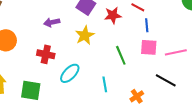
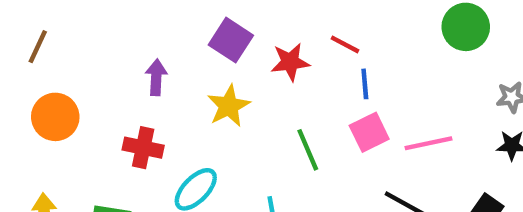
purple arrow: (52, 22) -> (156, 77), turned 105
pink square: (149, 47) -> (369, 132), turned -30

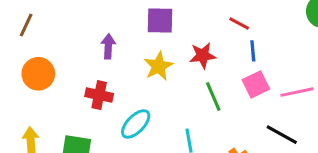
purple square: (231, 40) -> (160, 21), turned -32
red star: (290, 62) -> (203, 56), moved

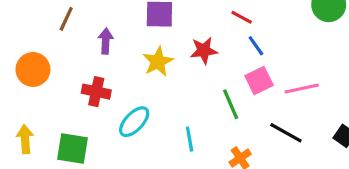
brown line: (26, 25) -> (66, 19), moved
blue line: (253, 51) -> (256, 46), turned -30
green line: (213, 97) -> (231, 104), moved

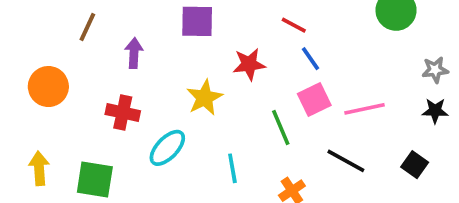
yellow star: (158, 62) -> (205, 98), moved

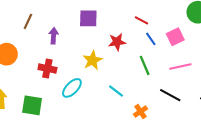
pink square: (314, 100) -> (175, 37), moved
green line: (281, 127) -> (145, 65), moved
cyan line: (232, 168) -> (116, 91), moved, turned -42

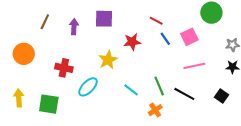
purple arrow: (54, 36) -> (74, 27), moved
green line: (145, 65) -> (159, 86), moved

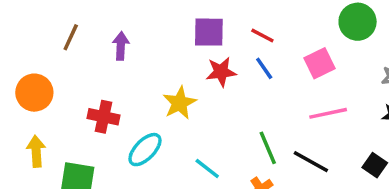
purple square: (104, 19) -> (209, 32), moved
blue line: (165, 39) -> (264, 68), moved
cyan line: (131, 90) -> (207, 169), moved
yellow arrow: (19, 98) -> (36, 151), moved

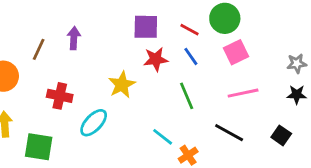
green circle: (358, 22) -> (225, 18), moved
brown line: (71, 37) -> (39, 49), moved
green line: (268, 148) -> (187, 96), moved
cyan line: (207, 169) -> (163, 137), moved

